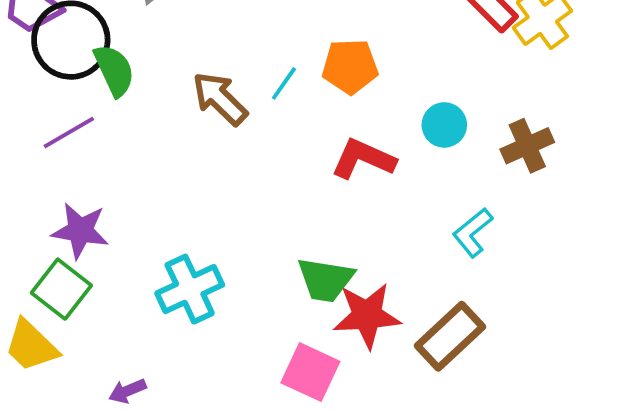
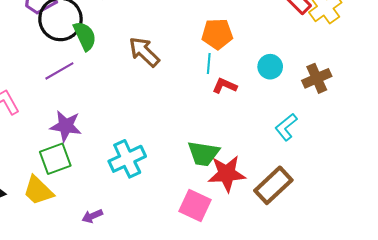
cyan line: (284, 83) -> (209, 64), moved, turned -30
red L-shape: (363, 159) -> (225, 86), size x0.7
green square: (61, 289) -> (55, 159), turned 32

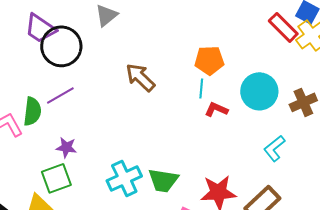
green semicircle: (85, 36) -> (32, 111), moved, turned 32
cyan circle: (270, 67) -> (259, 91), size x1.6
purple star: (66, 126) -> (66, 147), size x0.7
green trapezoid: (203, 154) -> (163, 180), moved

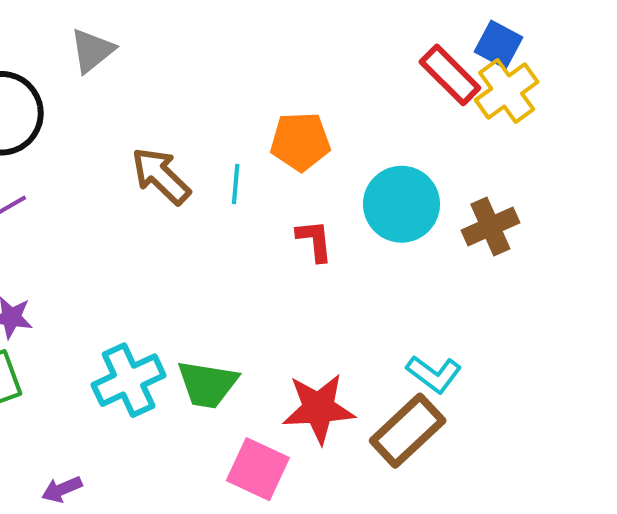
cyan line: (201, 88) -> (236, 184), moved
red L-shape: (216, 109) -> (315, 241), turned 60
cyan L-shape: (274, 148) -> (434, 374), moved, turned -104

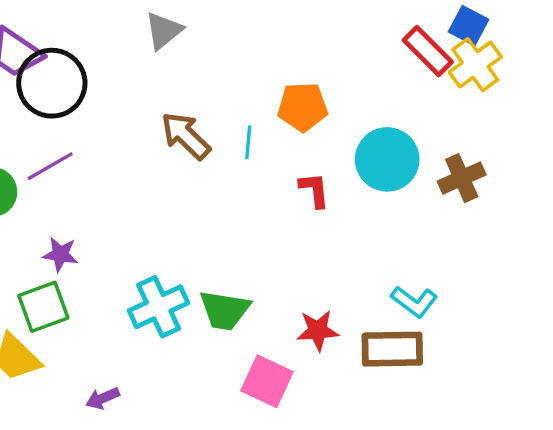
gray triangle: (92, 51) -> (164, 31), moved
red star: (319, 408) -> (318, 330), size x0.7
brown rectangle: (408, 431) -> (392, 349), turned 42

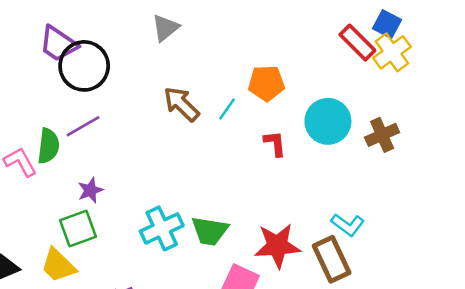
cyan line: (248, 142) -> (227, 109), turned 30
purple star: (60, 254) -> (90, 190), turned -30
red star: (318, 330) -> (277, 246), size x1.5
brown rectangle: (392, 349) -> (332, 259), turned 66

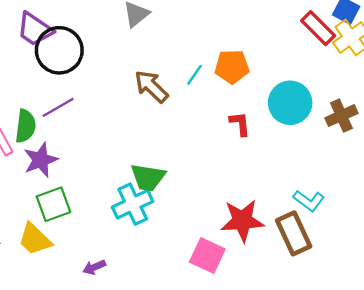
cyan line: (227, 109) -> (195, 75), moved
purple star: (90, 190) -> (41, 160), moved, size x1.4
green trapezoid: (210, 231) -> (148, 177), moved

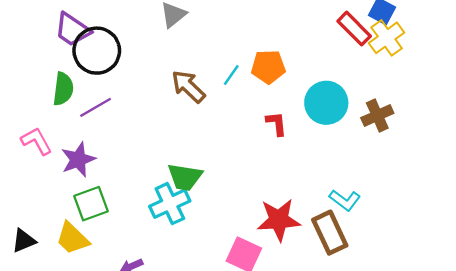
green semicircle: (25, 126) -> (63, 89), moved

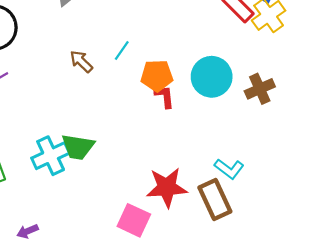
orange pentagon: (268, 67) -> (157, 76), moved
brown arrow: (188, 87) -> (81, 61), size x0.7
cyan cross: (170, 204) -> (51, 156), moved

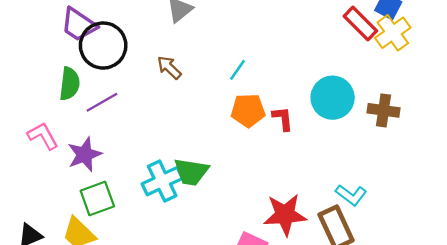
brown arrow: (81, 61) -> (169, 68), moved
orange pentagon: (157, 76) -> (248, 110), moved
brown cross: (260, 89) -> (384, 110), turned 32

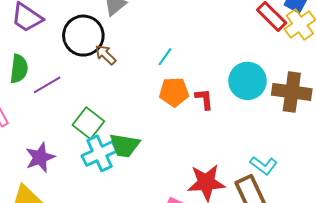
black circle: (103, 46) -> (83, 36), moved
brown cross: (384, 110) -> (292, 92), size x1.4
purple star: (85, 154) -> (40, 157), moved
green square: (97, 198) -> (88, 123), moved, turned -32

